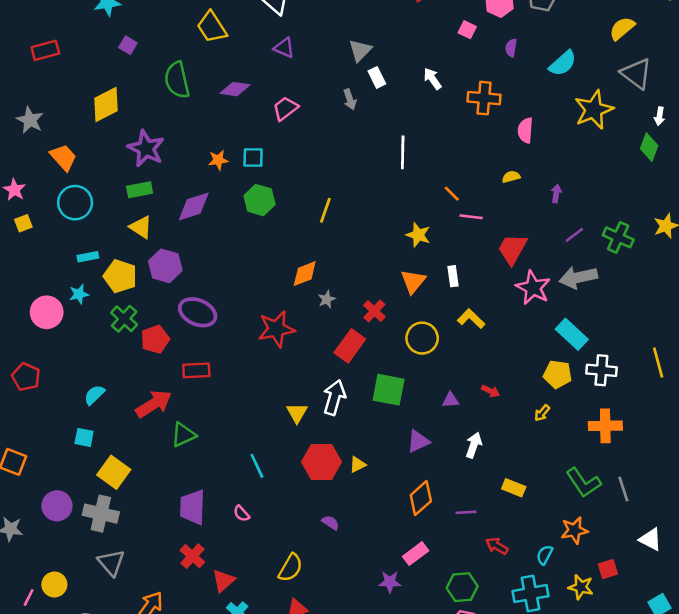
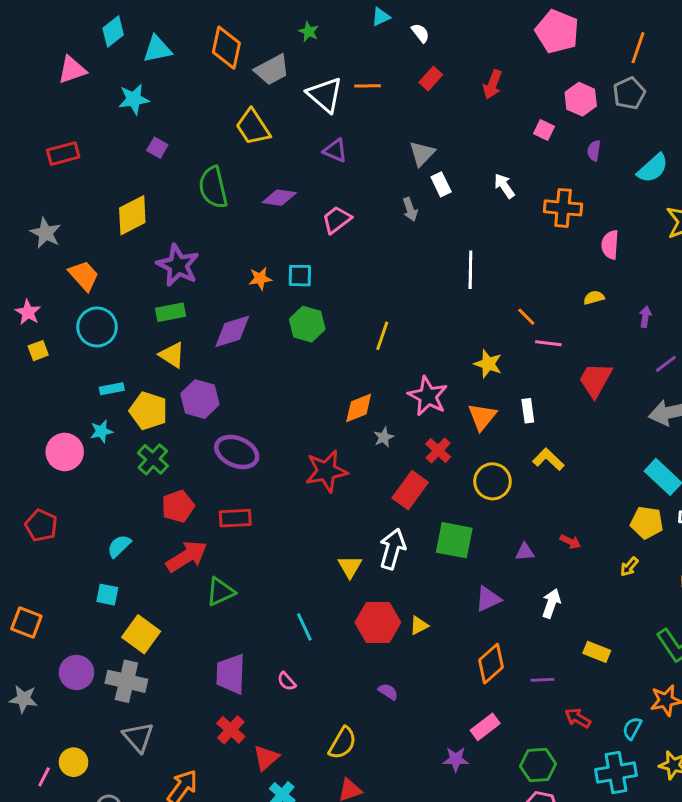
pink star: (533, 288) -> (428, 396), moved
red pentagon: (155, 339) -> (178, 506), moved

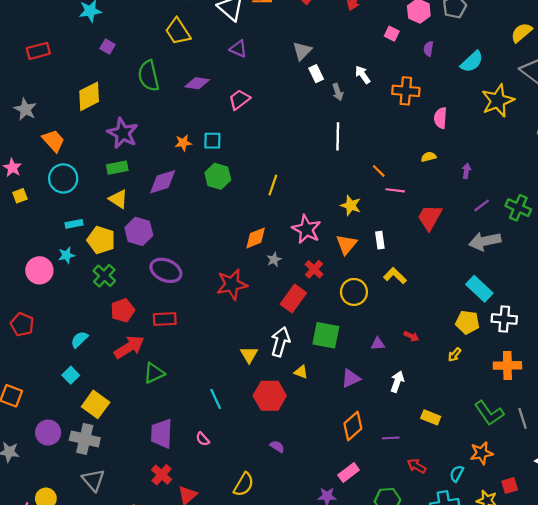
gray arrow: (410, 209) -> (338, 92), moved
cyan square: (107, 595) -> (71, 375), turned 35
yellow triangle: (419, 625) -> (301, 372), moved, turned 48

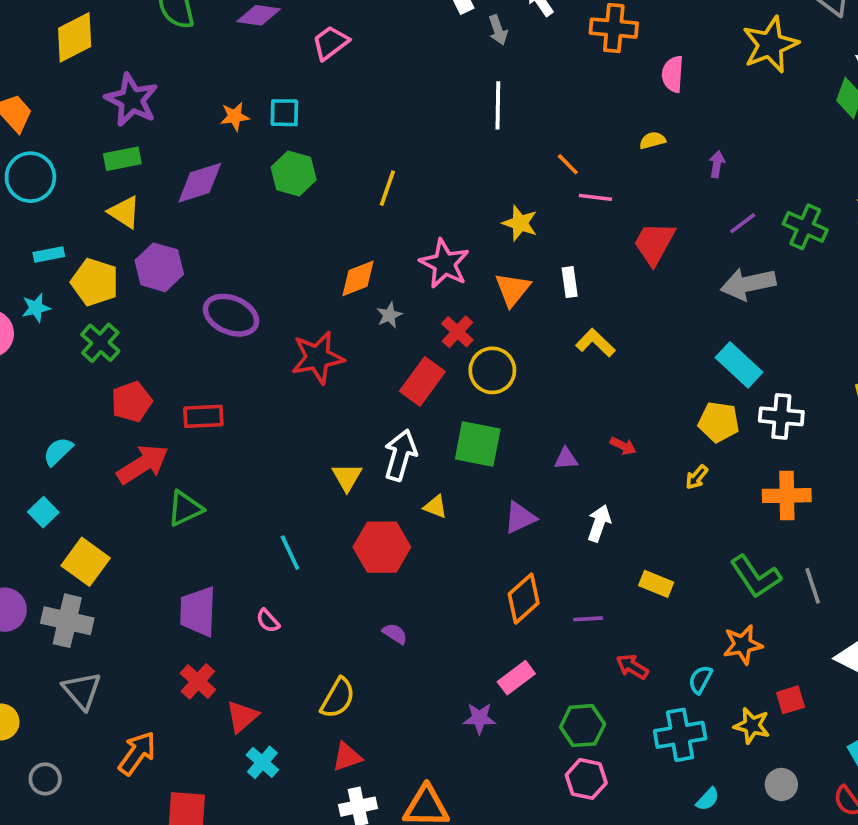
purple ellipse: (166, 270) -> (231, 315), moved
yellow circle: (354, 292) -> (492, 370), moved

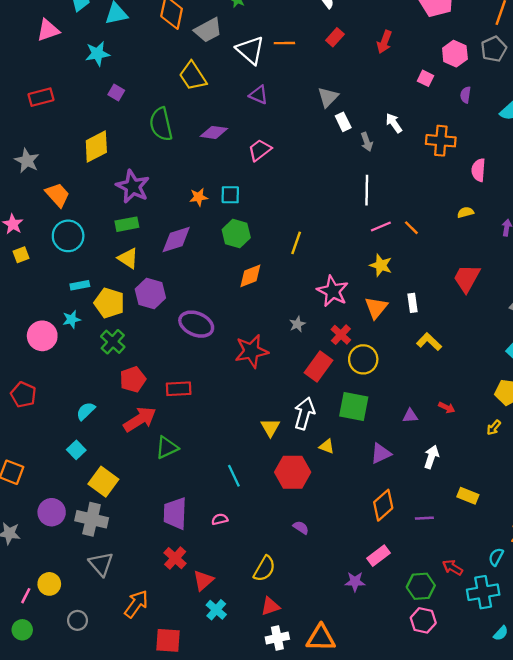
pink line: (595, 197) -> (381, 226), moved, turned -30
orange diamond: (358, 278) -> (250, 276), moved
pink semicircle: (268, 621) -> (220, 519), turned 119
red arrow: (632, 667) -> (453, 567), moved

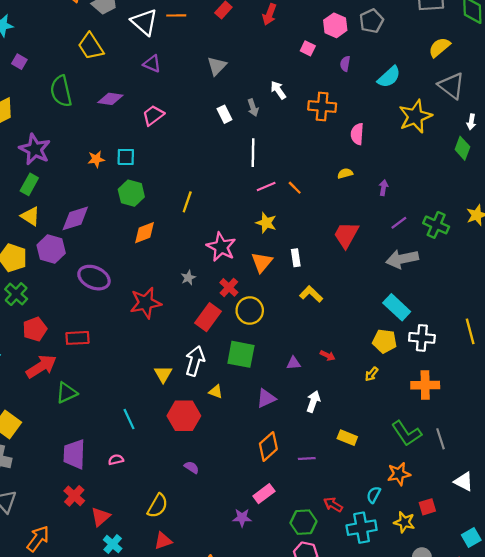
white rectangle: (343, 122) -> (224, 114), moved
green rectangle: (127, 224) -> (29, 184), turned -50
purple diamond: (176, 239) -> (75, 218), moved

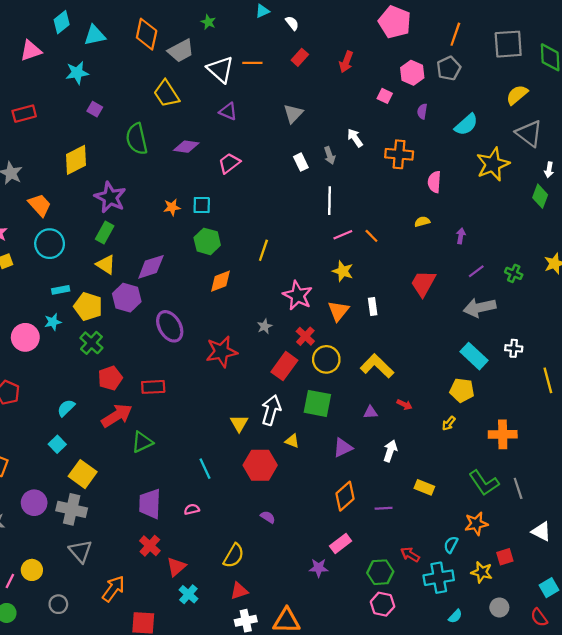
green cross: (436, 225) -> (514, 273), size x0.7
purple ellipse: (94, 278) -> (170, 326), turned 36
yellow L-shape: (311, 294) -> (377, 366), moved, size x1.4
white cross: (422, 338) -> (514, 348), moved, size x0.7

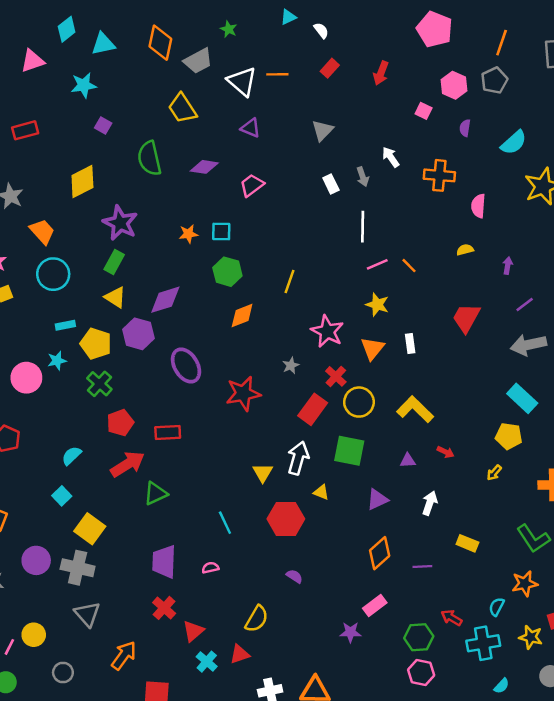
red triangle: (239, 591) -> (240, 654), moved

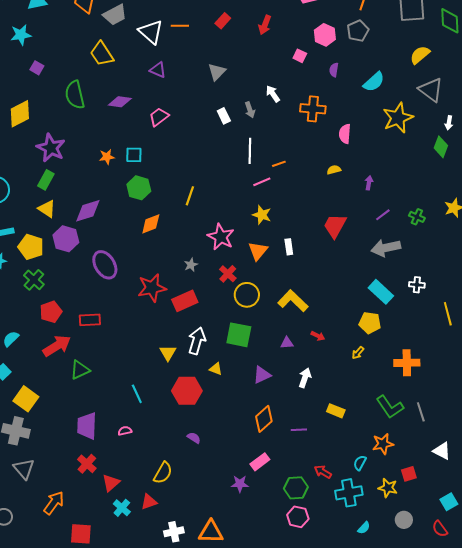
orange line: (409, 266) -> (279, 164), moved, turned -64
red rectangle: (313, 409) -> (185, 301), moved, turned 30

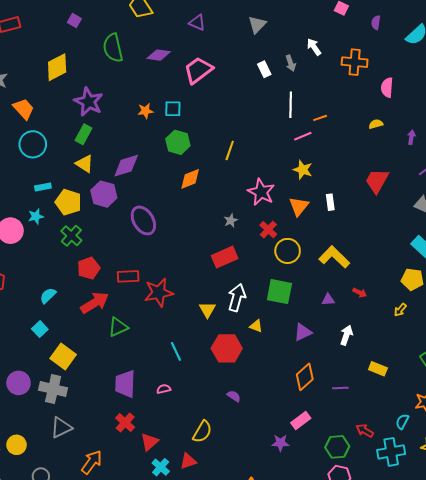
pink trapezoid: (159, 117) -> (198, 70), size x1.4
red star: (152, 288) -> (159, 293), moved
gray triangle: (24, 469) -> (61, 428), turned 45

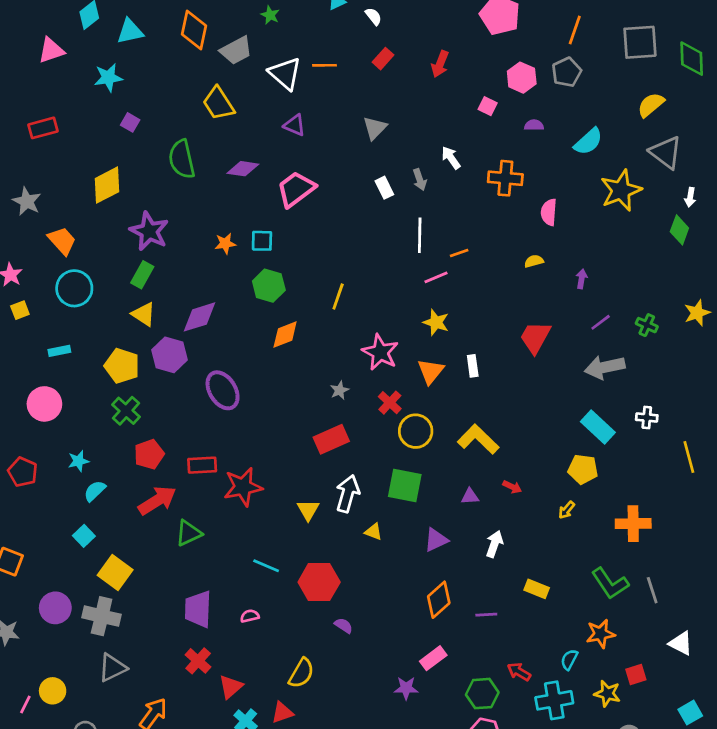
purple semicircle: (376, 23) -> (534, 125), turned 80
cyan rectangle: (43, 187) -> (59, 351), moved
cyan star: (36, 216) -> (78, 461), moved
red hexagon: (227, 348) -> (319, 582), moved
cyan line: (176, 351) -> (266, 566), turned -42

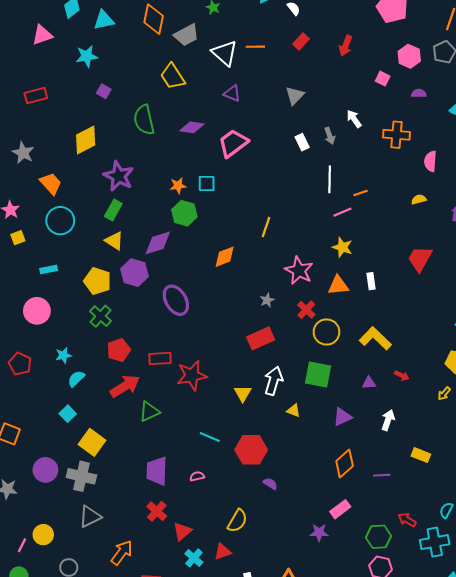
green hexagon: (269, 286) -> (184, 213), moved
orange triangle: (431, 371) -> (338, 285), turned 45

